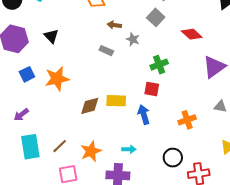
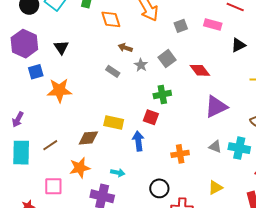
gray square: (156, 17) -> (167, 59), moved
blue square: (27, 74) -> (36, 72), moved
brown diamond: (90, 106) -> (88, 138), moved
purple arrow: (21, 115) -> (18, 119), turned -35
brown line: (60, 146) -> (50, 145), moved

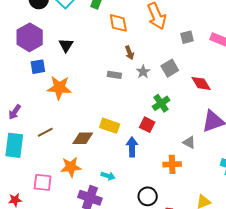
brown arrow: (125, 48) -> (129, 53), turned -136
gray rectangle: (113, 71) -> (114, 75), turned -32
green cross: (162, 94) -> (161, 103), turned -30
brown line: (50, 145) -> (45, 132), moved
gray triangle: (215, 147) -> (189, 142), moved

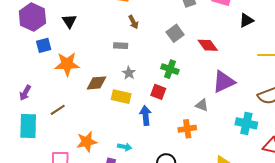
gray star: (143, 72) -> (129, 73), moved
green cross: (161, 103) -> (170, 69), turned -30
brown diamond: (83, 138) -> (97, 83), moved

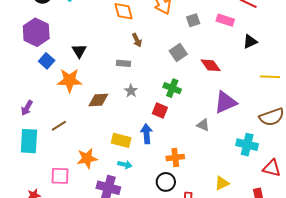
black triangle: (69, 21) -> (79, 51), moved
blue square: (44, 45) -> (47, 61), turned -35
yellow rectangle: (121, 97) -> (121, 140), moved
orange cross: (187, 129) -> (175, 157), moved

